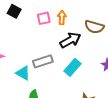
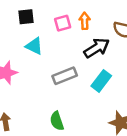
black square: (14, 11) -> (26, 17), turned -32
cyan triangle: (23, 73) -> (34, 46), moved

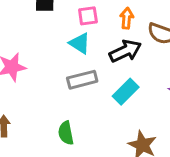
orange arrow: (85, 21) -> (127, 18), moved
cyan triangle: (34, 46) -> (80, 43), moved

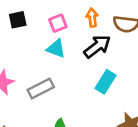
gray rectangle: (82, 80) -> (41, 89), moved

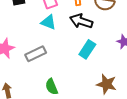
black arrow: (97, 46) -> (81, 21), turned -125

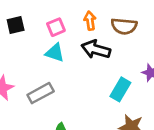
cyan rectangle: (87, 49) -> (120, 89), moved

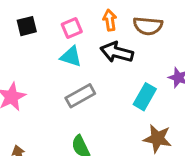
gray rectangle: (41, 93) -> (80, 96), moved

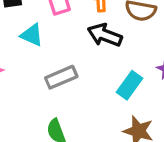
cyan triangle: (71, 56) -> (32, 35), moved

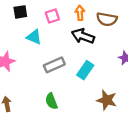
cyan rectangle: (130, 85) -> (85, 70), moved

